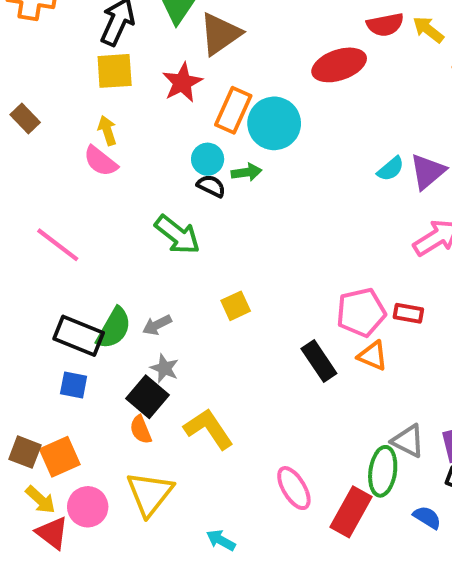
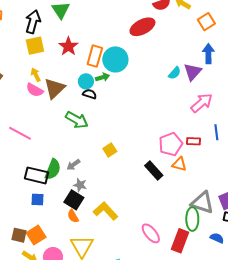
brown triangle: (220, 34) -> (55, 88), moved
green arrow: (246, 172) -> (103, 77), moved
gray triangle: (408, 441) -> (202, 203), size x1.4

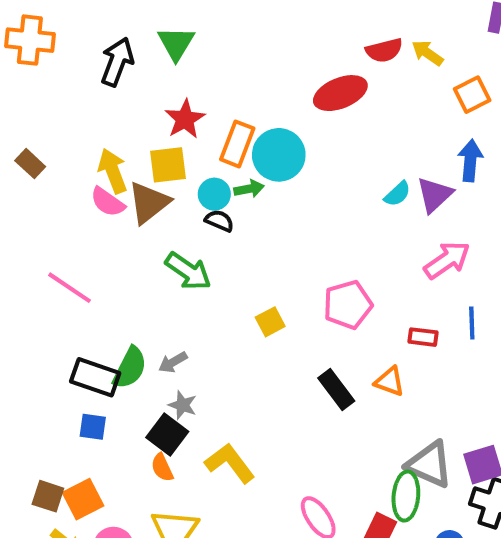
yellow square: (35, 46) -> (168, 165), moved
yellow arrow: (36, 75) -> (113, 171), size x1.5
pink pentagon: (171, 144) -> (348, 305), moved
yellow square: (110, 150) -> (270, 322), moved

